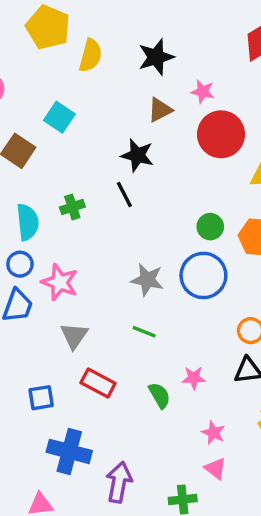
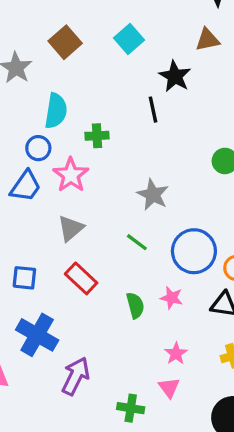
cyan square: (59, 117) -> (129, 39), moved
green cross: (72, 207) -> (97, 136), moved
blue circle: (203, 275) -> (194, 251), moved

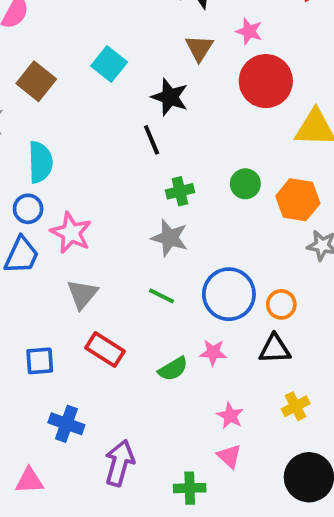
brown triangle: (207, 40) -> (199, 48), turned -35
green cross: (97, 136) -> (180, 191), moved
green semicircle: (135, 305) -> (173, 369), turned 85
blue cross: (37, 335) -> (66, 424), size x0.7

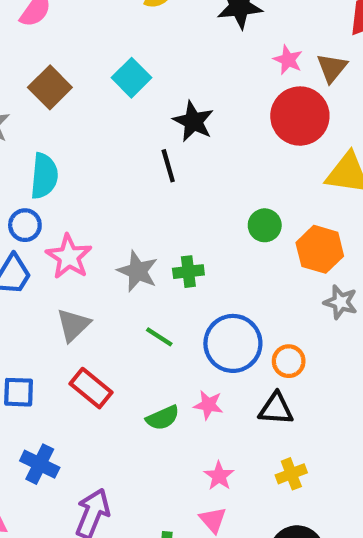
brown triangle: (199, 48) -> (332, 68), moved
green cross: (180, 191) -> (188, 272), moved
gray star: (170, 238) -> (138, 271), moved

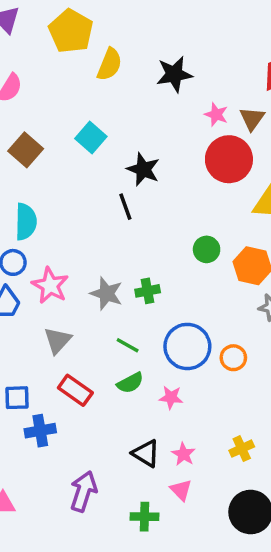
black triangle: (276, 409) -> (146, 453), moved, turned 32
green semicircle: (163, 418) -> (130, 383), moved
blue cross: (40, 464) -> (40, 431), moved, turned -32

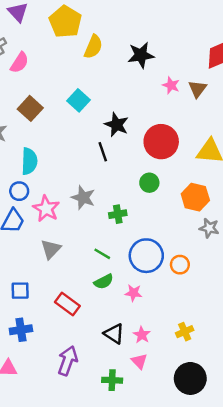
red circle: (229, 159) -> (161, 142), moved
green circle: (207, 249) -> (149, 183), moved
gray star: (106, 293) -> (83, 198), moved
red rectangle: (75, 390) -> (67, 304), moved
blue cross: (40, 431) -> (21, 330), moved

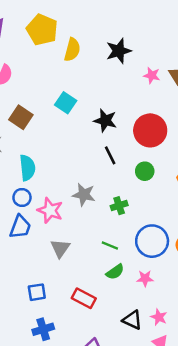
black line: (103, 152) -> (110, 155), moved

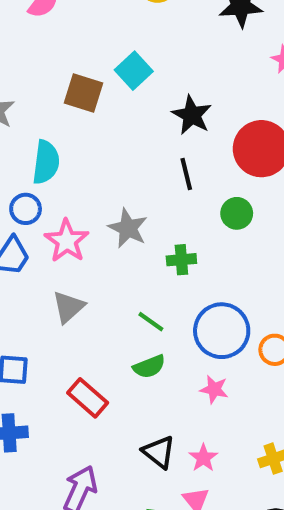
brown square: (21, 117) -> (84, 93), moved, turned -30
pink star: (145, 278) -> (214, 389), moved

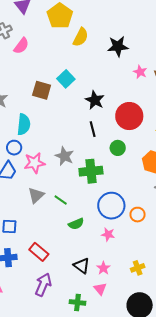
pink star: (67, 241) -> (35, 163), turned 30
green cross: (181, 260) -> (91, 171), size x1.6
green line: (151, 322) -> (61, 200), moved
red rectangle: (88, 398) -> (39, 252), moved

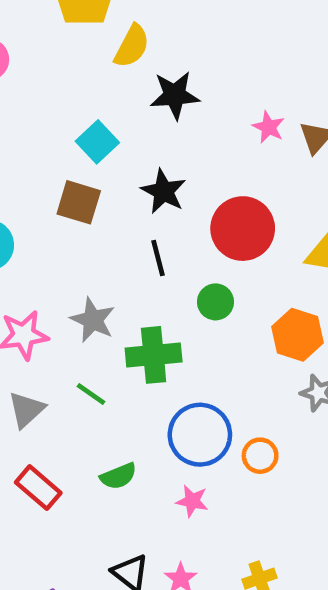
black star: (118, 46) -> (175, 95), moved
brown square: (42, 90) -> (79, 202), moved
green line: (61, 200) -> (91, 394), moved
red rectangle: (39, 252) -> (38, 488), moved

